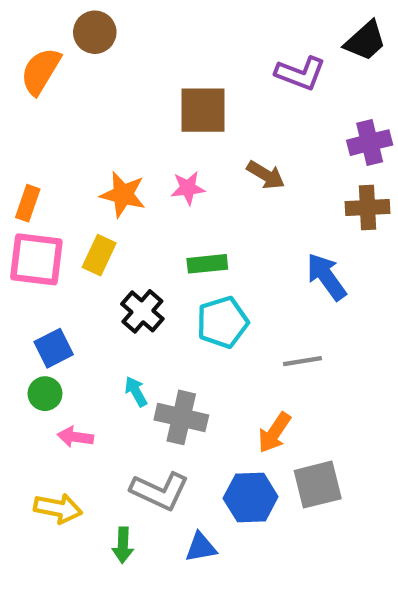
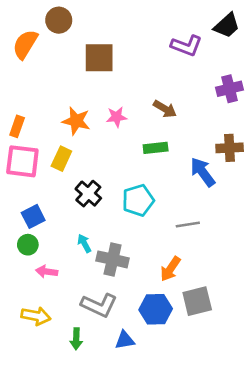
brown square: (203, 110) -> (99, 58), moved
brown cross: (367, 207) -> (230, 148), moved
green rectangle: (207, 264) -> (156, 148), moved

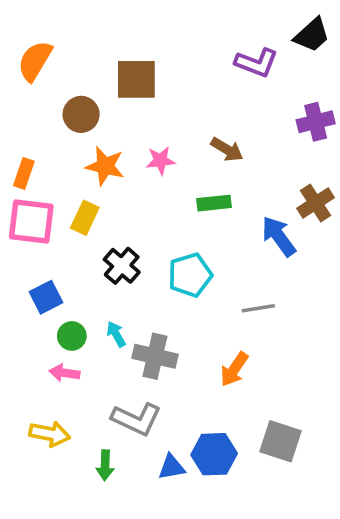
brown circle: (59, 20) -> (81, 114), moved
brown cross: (230, 148) -> (316, 203), turned -30
green circle: (28, 245) -> (72, 336), moved
gray square: (197, 301) -> (281, 441), moved, turned 32
blue hexagon: (156, 309) -> (214, 454), moved

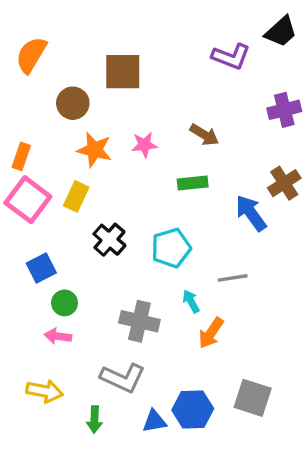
pink square: (31, 221) -> (28, 200), turned 30
cyan arrow: (116, 334) -> (191, 301), moved

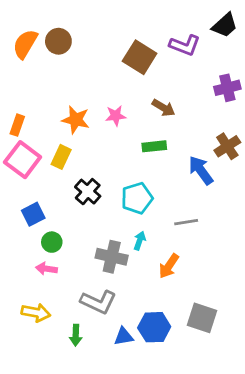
brown square: (123, 72) -> (140, 57), moved, turned 32
brown circle: (73, 103) -> (58, 41), moved
cyan arrow: (191, 301) -> (140, 241), moved, turned 48

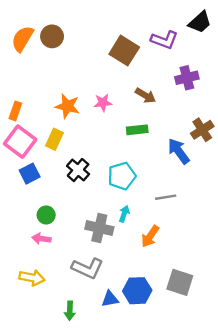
purple cross: (227, 88) -> (187, 78), moved
blue square: (33, 214) -> (30, 174), moved
green arrow: (76, 335) -> (70, 311), moved

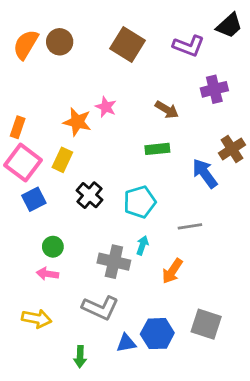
brown square: (124, 51) -> (127, 45), moved
pink star: (103, 103) -> (106, 107), moved, turned 30

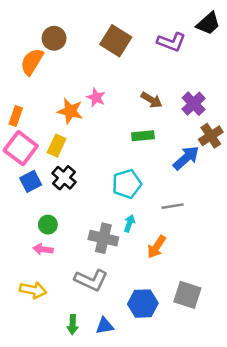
orange semicircle: (26, 45) -> (32, 62), moved
purple cross: (214, 89) -> (194, 104), moved, turned -30
blue arrow: (205, 173) -> (186, 158), turned 84
black cross: (90, 195) -> (64, 178), moved
blue triangle: (126, 343) -> (105, 326), moved

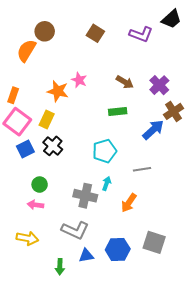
brown square: (116, 41) -> (95, 33), size x0.7
blue triangle: (105, 326) -> (86, 256), moved

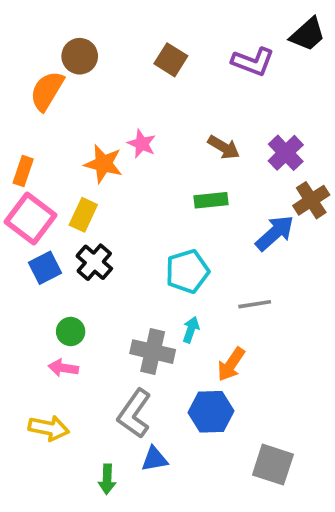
gray L-shape: (75, 230) -> (134, 414), turned 100
gray square: (154, 242) -> (273, 465), moved
blue hexagon: (118, 249) -> (211, 412), moved

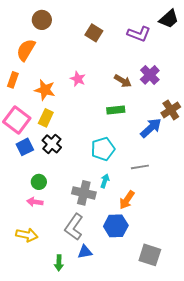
brown circle: (80, 56) -> (42, 20), moved
purple cross: (286, 153) -> (150, 75), moved
orange star: (103, 164) -> (45, 90), moved
orange rectangle: (23, 171) -> (13, 80), moved

